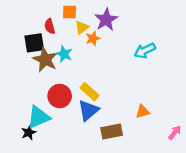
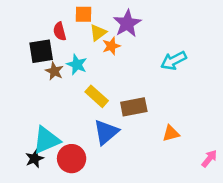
brown star: (45, 59) -> (54, 71), size x0.6
yellow rectangle: (90, 92) -> (97, 96), moved
red circle: (60, 96) -> (72, 159), moved
brown rectangle: (112, 131) -> (134, 107), moved

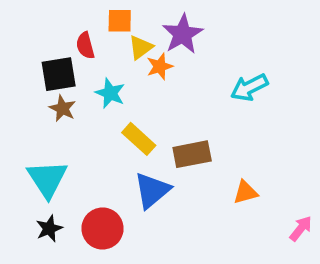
brown star: (54, 71) -> (62, 108), moved
cyan triangle: (46, 140) -> (47, 179), moved, turned -40

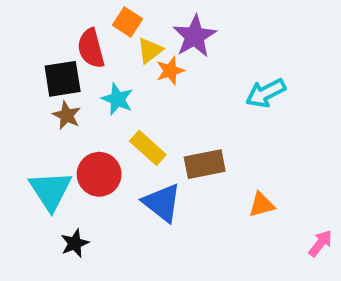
orange square: (120, 21) -> (128, 22), turned 32
red semicircle: (85, 46) -> (91, 48), size x1.4
blue triangle: (152, 190) -> (162, 203), turned -42
black star: (49, 229) -> (75, 243), moved
red circle: (103, 229) -> (99, 174), moved

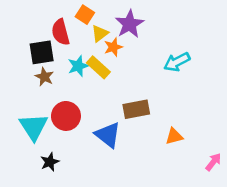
cyan star: (117, 99) -> (78, 66), turned 30
yellow rectangle: (148, 148) -> (98, 67), moved

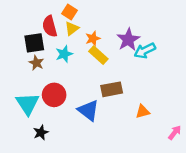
purple star: (130, 24) -> (128, 40), moved
yellow triangle: (100, 34) -> (72, 29), moved
yellow rectangle: (98, 67) -> (98, 55), moved

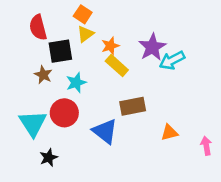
red semicircle: (50, 26) -> (38, 27), moved
black square: (34, 43) -> (60, 51), moved
cyan star: (64, 54) -> (76, 83), moved
pink arrow: (175, 133) -> (206, 146), moved, turned -48

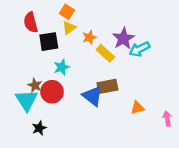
yellow rectangle: (117, 66) -> (105, 53), moved
brown star: (43, 75) -> (35, 85), moved
blue triangle: (105, 131) -> (93, 96), moved

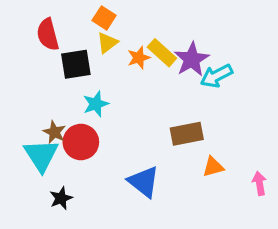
yellow rectangle: (105, 53) -> (162, 53), moved
brown rectangle: (107, 86) -> (187, 134), moved
blue triangle: (93, 96) -> (144, 182), moved

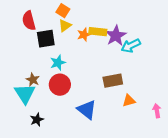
yellow rectangle: (162, 53) -> (98, 32), turned -36
red circle: (81, 142) -> (60, 85), moved

